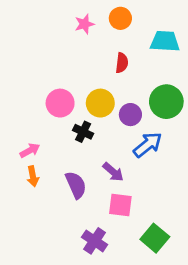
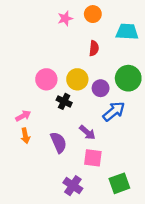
green square: (155, 238) -> (119, 183), turned 30

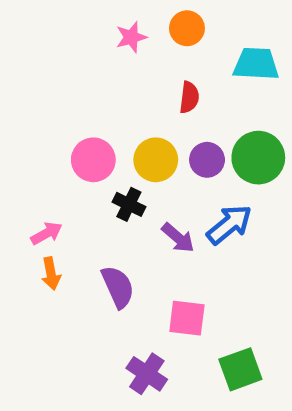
purple circle: (101, 88) -> (207, 160), moved
purple arrow: (87, 132) -> (178, 238), moved

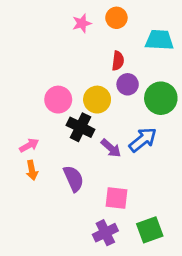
purple circle: (207, 160) -> (128, 84), moved
black cross: (129, 204) -> (80, 127), size x1.4
purple cross: (147, 374) -> (105, 233), moved, turned 30

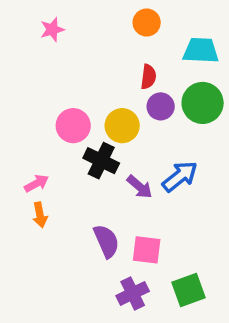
pink star: (82, 23) -> (52, 30), moved
green circle: (161, 98) -> (203, 103), moved
purple semicircle: (73, 179) -> (106, 241), moved

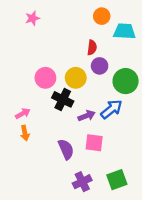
orange circle: (147, 23) -> (102, 16), moved
green circle: (203, 103) -> (126, 81), moved
purple arrow: (140, 187) -> (87, 116), turned -63
pink square: (147, 250) -> (94, 143), moved

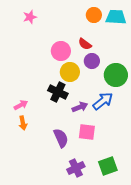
cyan trapezoid: (124, 31) -> (116, 17), moved
red semicircle: (92, 48) -> (85, 44), turned 120
pink circle: (45, 78) -> (61, 51), moved

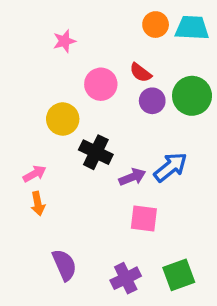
pink star: (30, 17) -> (64, 41), moved
yellow circle: (70, 72) -> (63, 119), moved
green circle: (116, 75) -> (192, 96), moved
purple semicircle: (61, 138) -> (64, 265), moved

